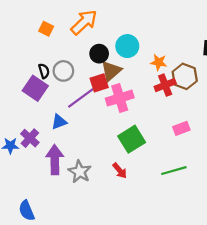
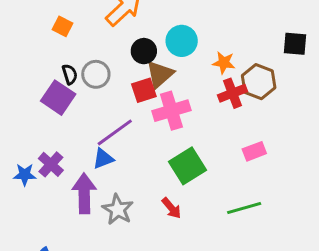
orange square: (46, 29) -> (62, 26), moved
purple line: (81, 98) -> (115, 132), moved
blue triangle: (59, 122) -> (103, 159), moved

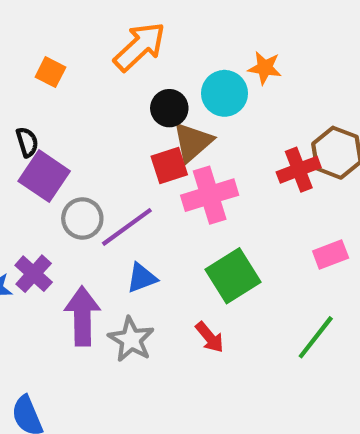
orange star: (224, 63) -> (265, 68), moved
black semicircle: (70, 74) -> (27, 142), moved
gray circle: (96, 74) -> (82, 218), moved
blue triangle: (103, 159) -> (142, 278), moved
green line: (244, 208) -> (316, 337), turned -36

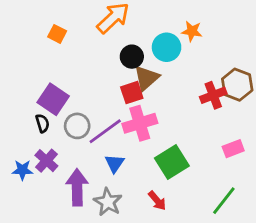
black semicircle: (27, 142) -> (42, 123), moved
pink cross: (210, 195) -> (140, 123), moved
blue triangle: (142, 278) -> (114, 163), turned -35

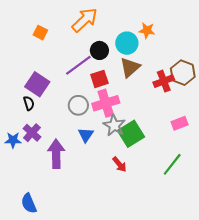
brown triangle: (147, 78) -> (130, 67), moved
gray circle: (77, 126) -> (78, 105), moved
purple line: (105, 131) -> (78, 65), moved
gray star: (108, 202) -> (114, 125), moved

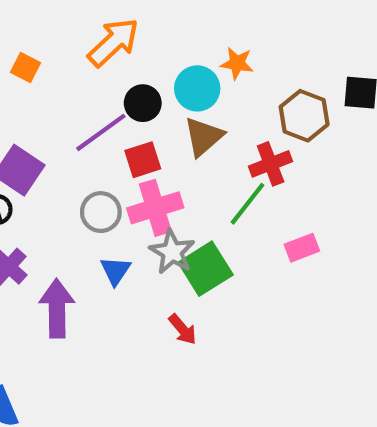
brown hexagon: (183, 73) -> (304, 116), moved
green line: (172, 164) -> (247, 204), moved

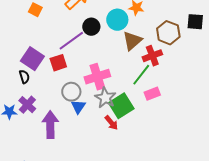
brown triangle: (203, 137) -> (132, 41), moved
red square: (143, 160) -> (58, 63), moved
gray circle: (101, 212) -> (71, 92), moved
pink rectangle: (302, 248) -> (152, 94), moved
red arrow: (183, 329) -> (111, 123), moved

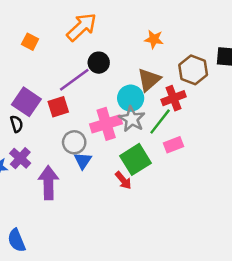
cyan circle: (117, 20) -> (131, 98), moved
gray star: (105, 98) -> (132, 119), moved

